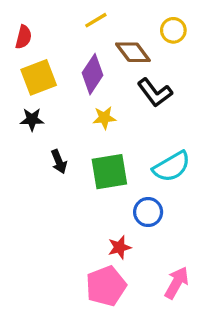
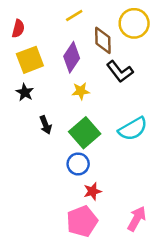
yellow circle: (173, 30) -> (134, 23), size x1.5
brown diamond: (133, 52) -> (103, 40), turned 36
black star: (32, 119) -> (25, 92), turned 30
green square: (109, 172) -> (85, 133), turned -32
blue circle: (148, 212) -> (78, 164), moved

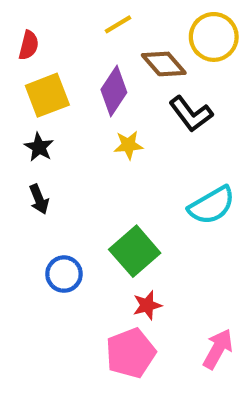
brown diamond: (103, 40) -> (164, 64), turned -40
black arrow: (46, 125) -> (39, 199), moved
green square: (85, 133) -> (135, 251), moved
blue circle: (78, 164) -> (64, 274), moved

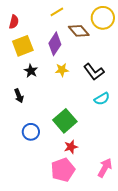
black L-shape: (191, 114) -> (94, 72), moved
black star: (39, 147) -> (31, 71), moved
cyan semicircle: (212, 205) -> (102, 99), size x0.7

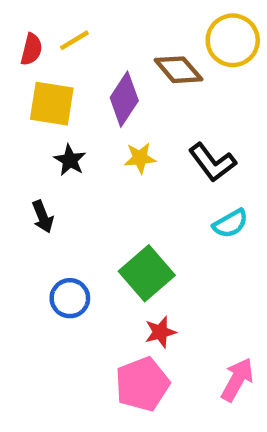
yellow line: (57, 12) -> (74, 40), moved
yellow square: (23, 46) -> (52, 104), turned 30

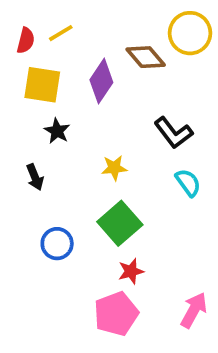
yellow star: (140, 158) -> (114, 168), moved
cyan semicircle: (230, 224) -> (188, 183), turned -96

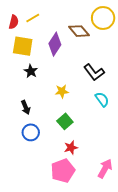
black arrow: (35, 177) -> (26, 107), moved
green square: (120, 223) -> (65, 121), size x0.7

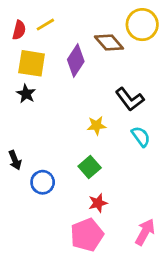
black star: (31, 71) -> (26, 94), moved
yellow star: (62, 91) -> (97, 126), moved
black arrow: (26, 107) -> (15, 160), moved

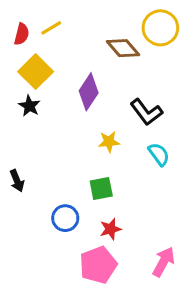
purple diamond: (76, 61) -> (89, 92), moved
yellow square: (32, 63) -> (36, 72), turned 36
green square: (90, 167) -> (101, 188), turned 30
blue circle: (43, 182) -> (65, 218), moved

